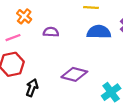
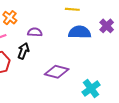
black arrow: (32, 88) -> (23, 51), moved

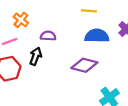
purple diamond: (57, 72) -> (84, 65), moved

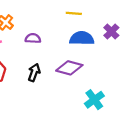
black arrow: (36, 56) -> (34, 72), moved

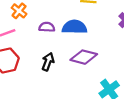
blue semicircle: (82, 38) -> (74, 27), moved

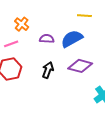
blue semicircle: (74, 27) -> (72, 39), turned -30

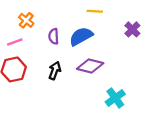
purple semicircle: (47, 39) -> (54, 36), turned -96

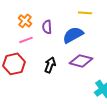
purple semicircle: (54, 36) -> (47, 27), moved
pink line: (15, 42) -> (26, 40), moved

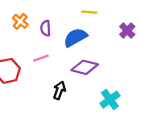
pink line: (26, 40) -> (41, 58), moved
black arrow: (50, 65) -> (59, 90), moved

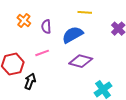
black arrow: (59, 90) -> (30, 81), moved

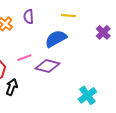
purple semicircle: (46, 27) -> (29, 17), moved
purple diamond: (81, 61) -> (47, 66), moved

